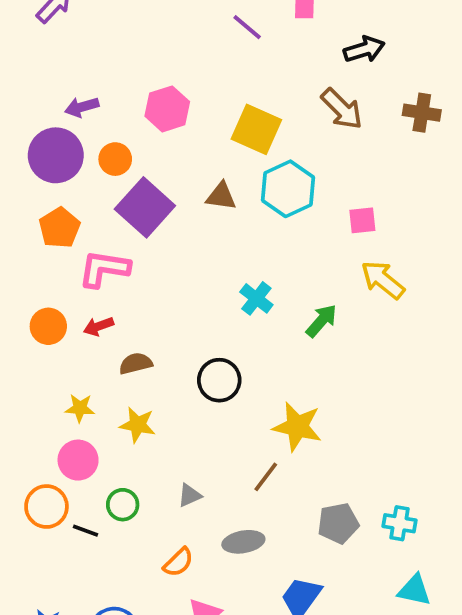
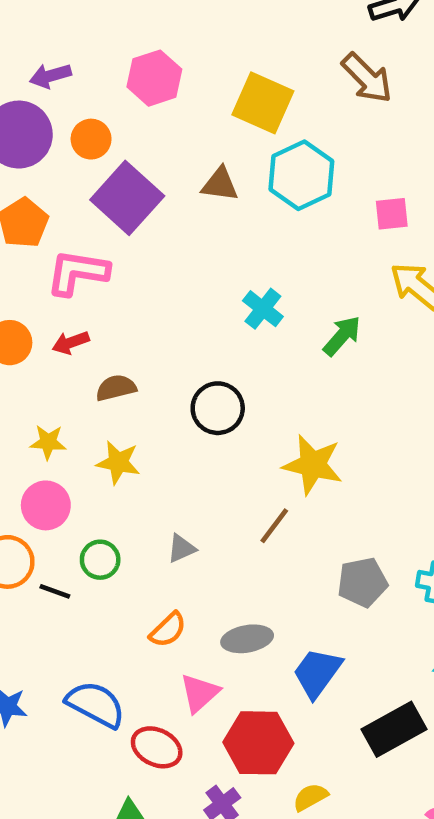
gray ellipse: (243, 542) -> (247, 639), moved

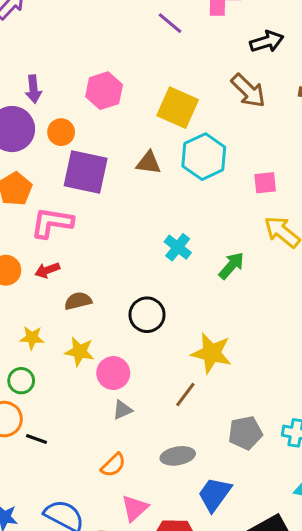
purple arrow: (50, 76) -> (33, 89), turned -80
purple square: (127, 198) -> (86, 172), turned -30
pink circle: (46, 505) -> (113, 373), moved
green circle: (100, 560) -> (21, 381), moved
gray ellipse: (247, 639) -> (178, 456), moved

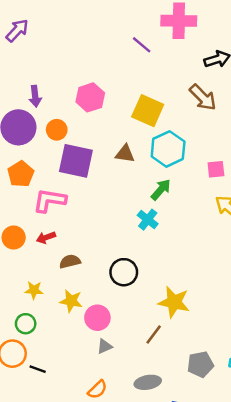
green arrow: (231, 266) -> (161, 190), moved

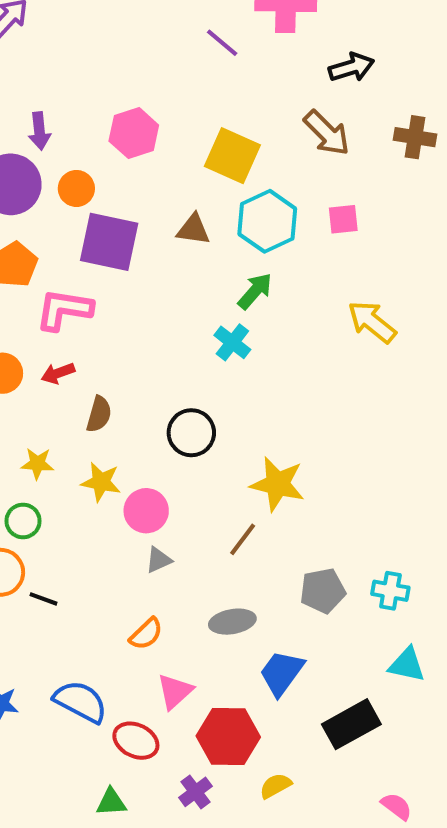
pink square: (216, 169) -> (343, 219), moved
brown semicircle: (70, 261) -> (99, 414), turned 120

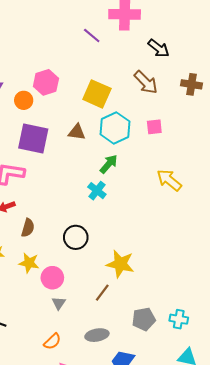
black arrow: (351, 67) -> (159, 48), turned 55
orange circle: (76, 188) -> (24, 100), moved
gray triangle: (158, 560) -> (59, 303), turned -32

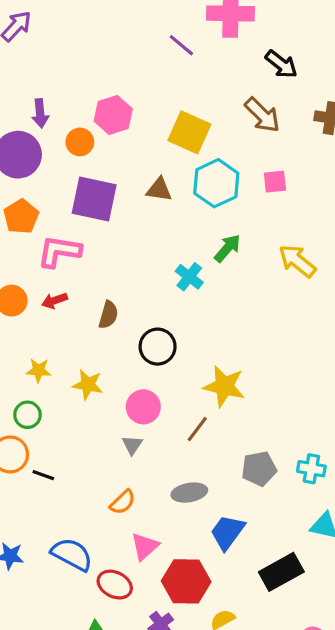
green arrow: (109, 164) -> (227, 248), moved
brown semicircle: (28, 228) -> (108, 315), moved
pink circle: (52, 278) -> (143, 407), moved

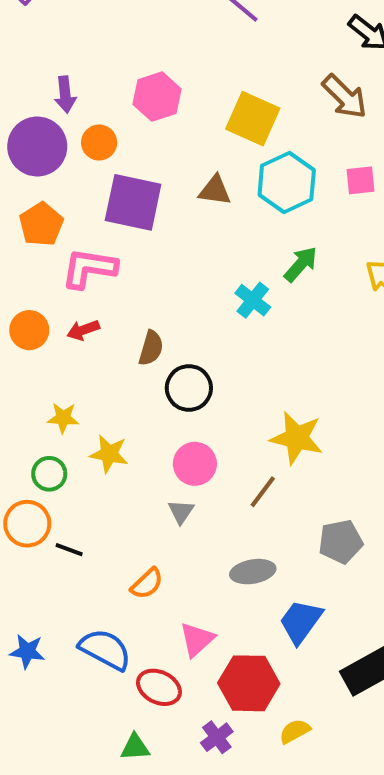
orange circle: (80, 142) -> (99, 143), moved
black circle: (158, 347) -> (189, 388), moved
yellow star: (88, 385) -> (109, 454), moved
orange semicircle: (123, 502) -> (147, 584), moved

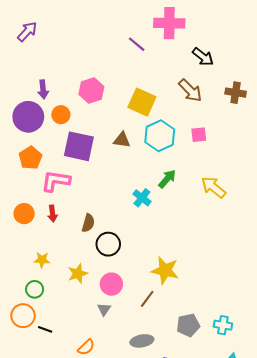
red arrow: (83, 330) -> (52, 214), turned -77
yellow star: (109, 454) -> (78, 274), moved, turned -30

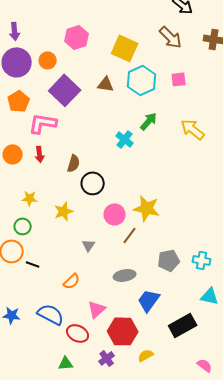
purple arrow: (43, 89) -> (15, 31), moved
purple square: (79, 146) -> (65, 90), turned 32
pink circle: (111, 284) -> (115, 214), moved

